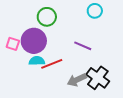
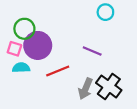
green circle: (47, 17) -> (24, 29), moved
cyan semicircle: (37, 61) -> (21, 68), moved
gray arrow: (77, 80) -> (85, 89), turned -42

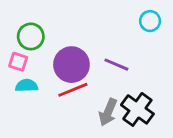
cyan circle: (105, 12) -> (150, 21), moved
purple circle: (38, 45) -> (71, 65), moved

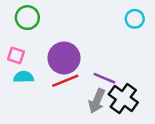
green circle: (31, 36) -> (27, 18), moved
purple line: (116, 65) -> (104, 78), moved

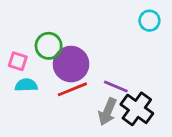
green circle: (27, 18) -> (49, 46), moved

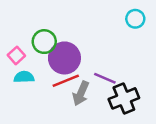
pink square: (18, 61) -> (16, 55), turned 30
black cross: (137, 109) -> (124, 98), turned 32
gray arrow: (107, 112) -> (81, 93), moved

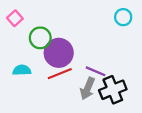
pink square: (16, 55) -> (15, 18), moved
gray arrow: (81, 93) -> (87, 89), moved

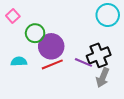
cyan circle: (123, 17) -> (108, 15), size x1.5
gray arrow: (87, 89) -> (103, 78), moved
black cross: (113, 90) -> (99, 55), moved

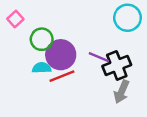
cyan semicircle: (19, 61) -> (42, 68), moved
purple line: (83, 62) -> (99, 57), moved

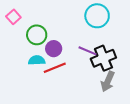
cyan circle: (128, 18) -> (97, 16), moved
purple circle: (61, 55) -> (54, 49), size x0.6

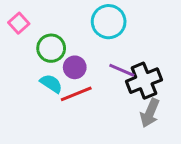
cyan circle: (97, 16) -> (109, 22), moved
cyan semicircle: (37, 60) -> (51, 84), turned 35

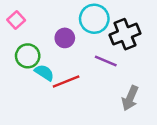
green circle: (51, 48) -> (28, 56), moved
purple circle: (75, 67) -> (65, 38), moved
black cross: (144, 81) -> (125, 34), moved

